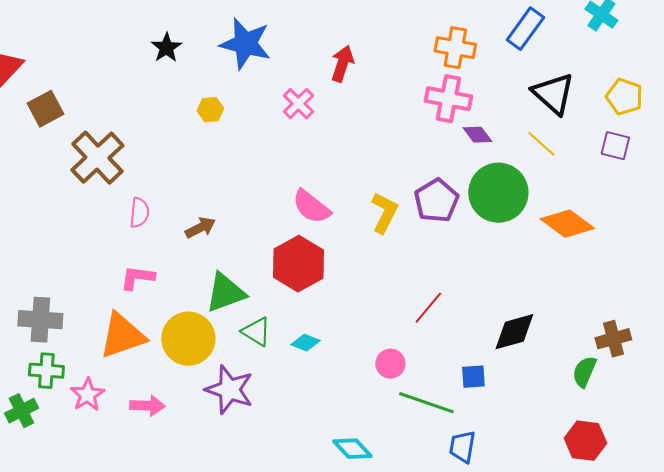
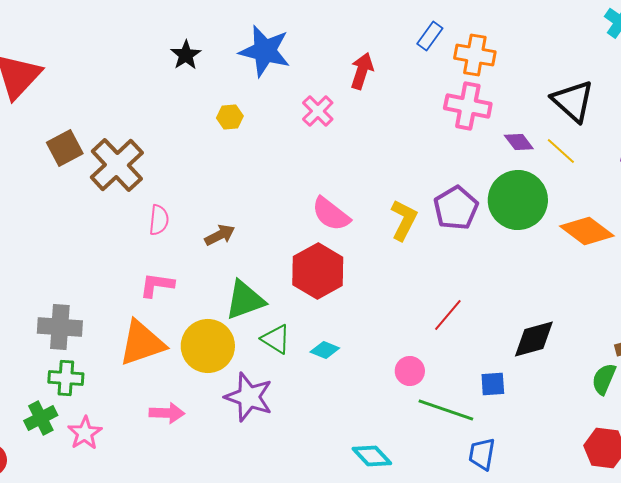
blue rectangle: (525, 29) -> (430, 36), moved, size x0.7
brown square: (45, 109) -> (65, 148), moved
purple diamond: (477, 135) -> (519, 142), moved
pink star: (87, 395) -> (85, 433), moved

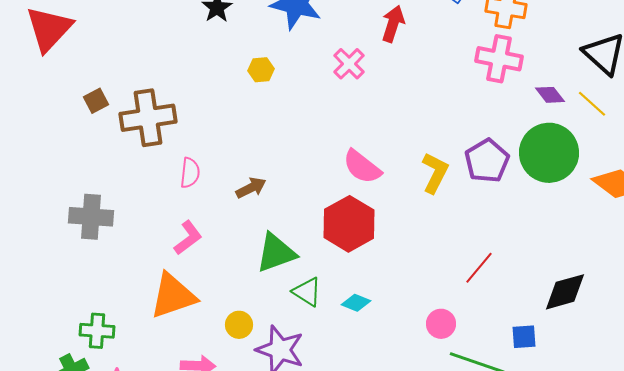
brown square: (65, 148) -> (96, 101), size x0.7
brown cross: (117, 165) -> (148, 118), turned 34
pink L-shape: (157, 285) -> (188, 238), turned 135
gray cross: (60, 327) -> (91, 217), moved
yellow circle: (208, 346) -> (239, 325), moved, size x0.5

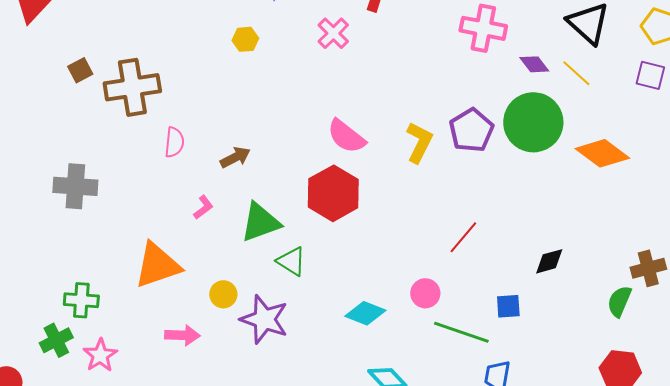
pink L-shape: (188, 238) -> (203, 207), moved, size x0.7
black diamond: (565, 292) -> (549, 261), size x0.7
cyan diamond: (356, 303) -> (365, 313), moved, size x1.4

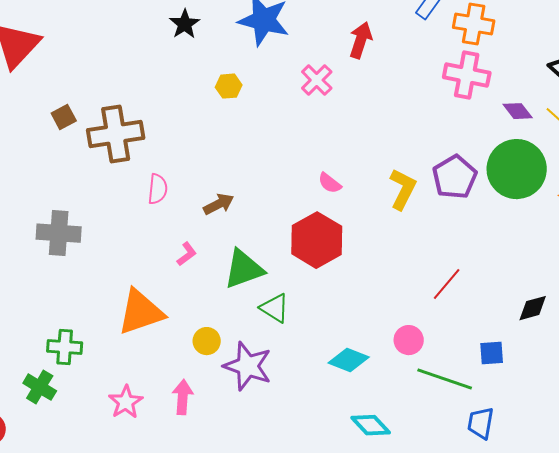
pink semicircle: (346, 136) -> (330, 183), size x0.6
pink arrow: (182, 335) -> (183, 397), moved, turned -88
green cross: (56, 340) -> (40, 387), turned -32
pink star: (100, 355) -> (126, 402), moved

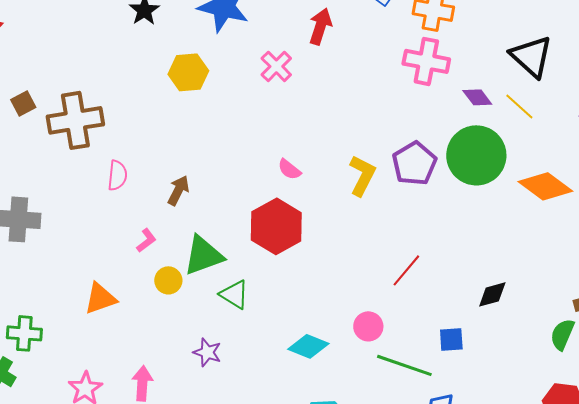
yellow hexagon: (229, 86) -> (188, 72), size x1.5
brown arrow: (219, 204) -> (178, 190), turned -36
orange triangle: (141, 312) -> (100, 298), size x0.7
yellow circle: (207, 341) -> (168, 280), moved
purple star: (248, 366) -> (207, 352), size x0.6

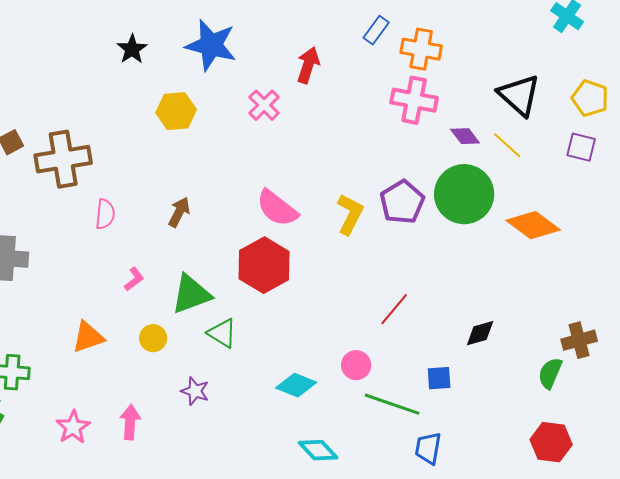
pink semicircle: (289, 169) -> (277, 208), size x1.8
brown arrow: (178, 190) -> (179, 212), moved
yellow circle: (168, 280) -> (153, 338), moved

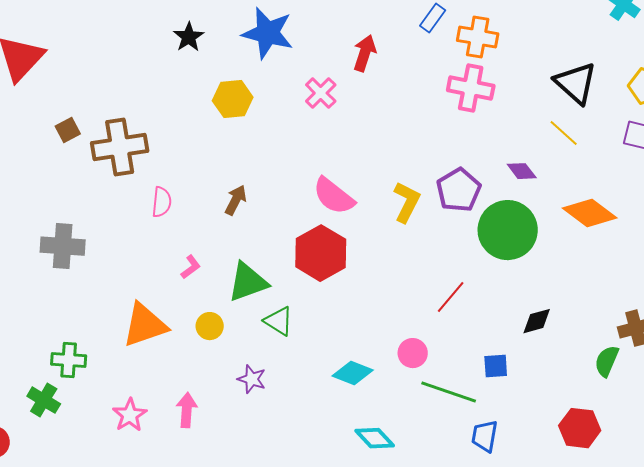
purple diamond: (465, 136) -> (522, 171), moved
green circle: (464, 194) -> (508, 230), moved
orange triangle: (88, 337) -> (145, 325), size x1.4
red hexagon: (551, 442) -> (580, 428), moved

